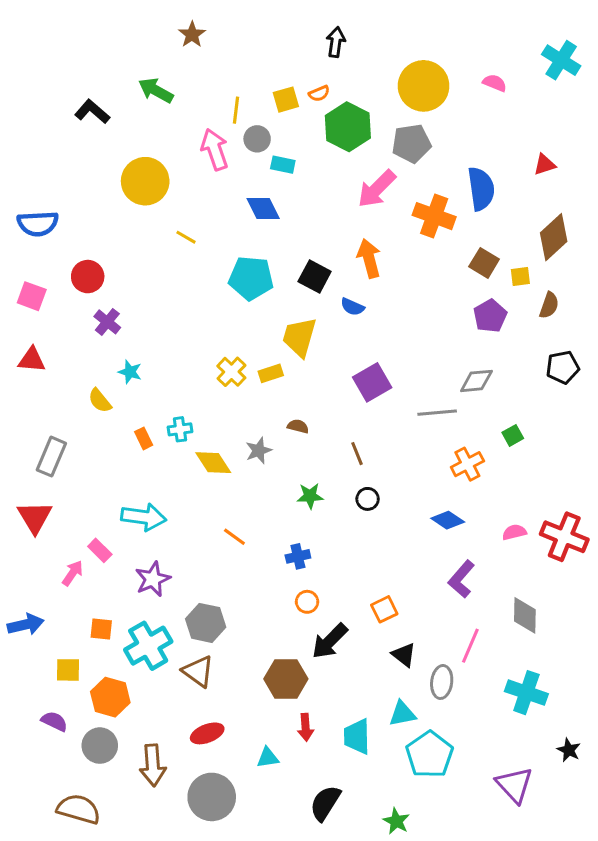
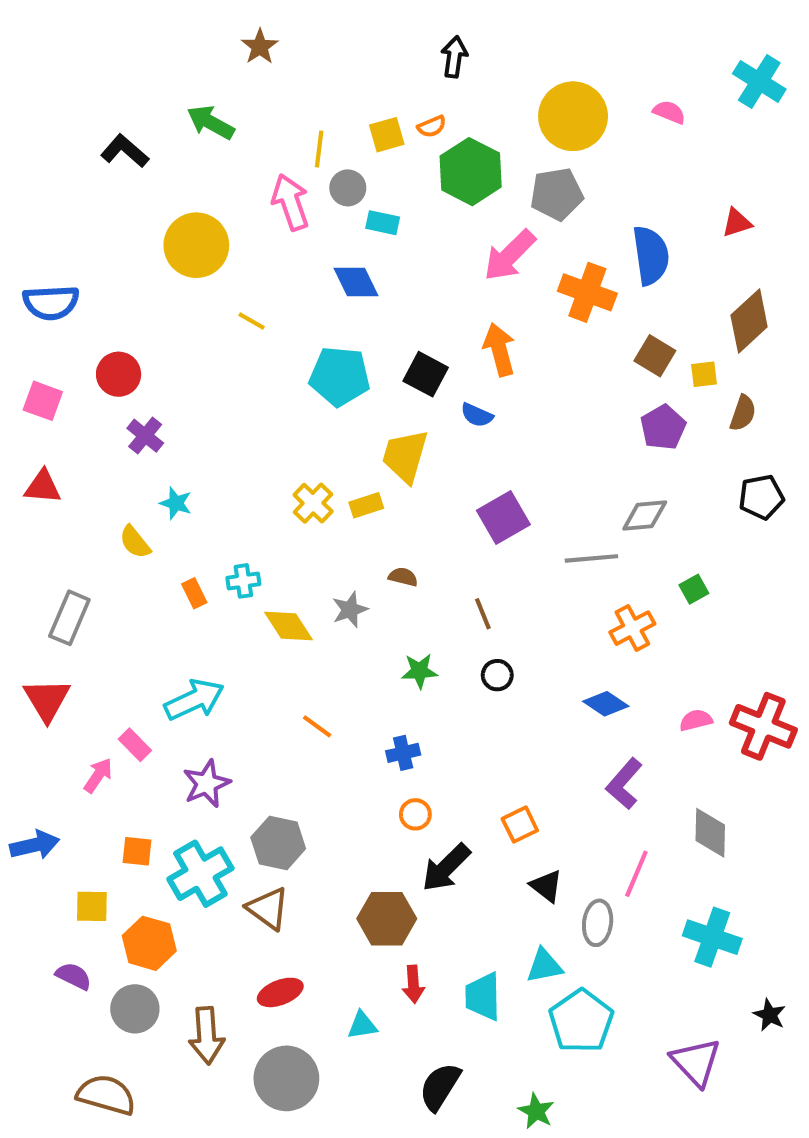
cyan arrow: (144, 517) -> (194, 700), turned -33

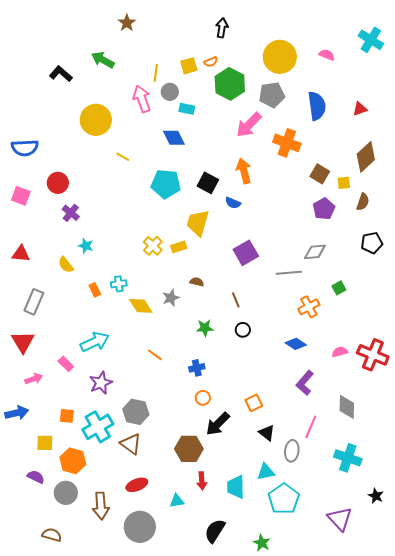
blue semicircle: (651, 255) -> (317, 106), moved
red triangle: (43, 487) -> (21, 254), moved
pink arrow: (98, 775) -> (34, 379), moved, turned 36
brown semicircle: (106, 1095) -> (52, 535), size x0.7

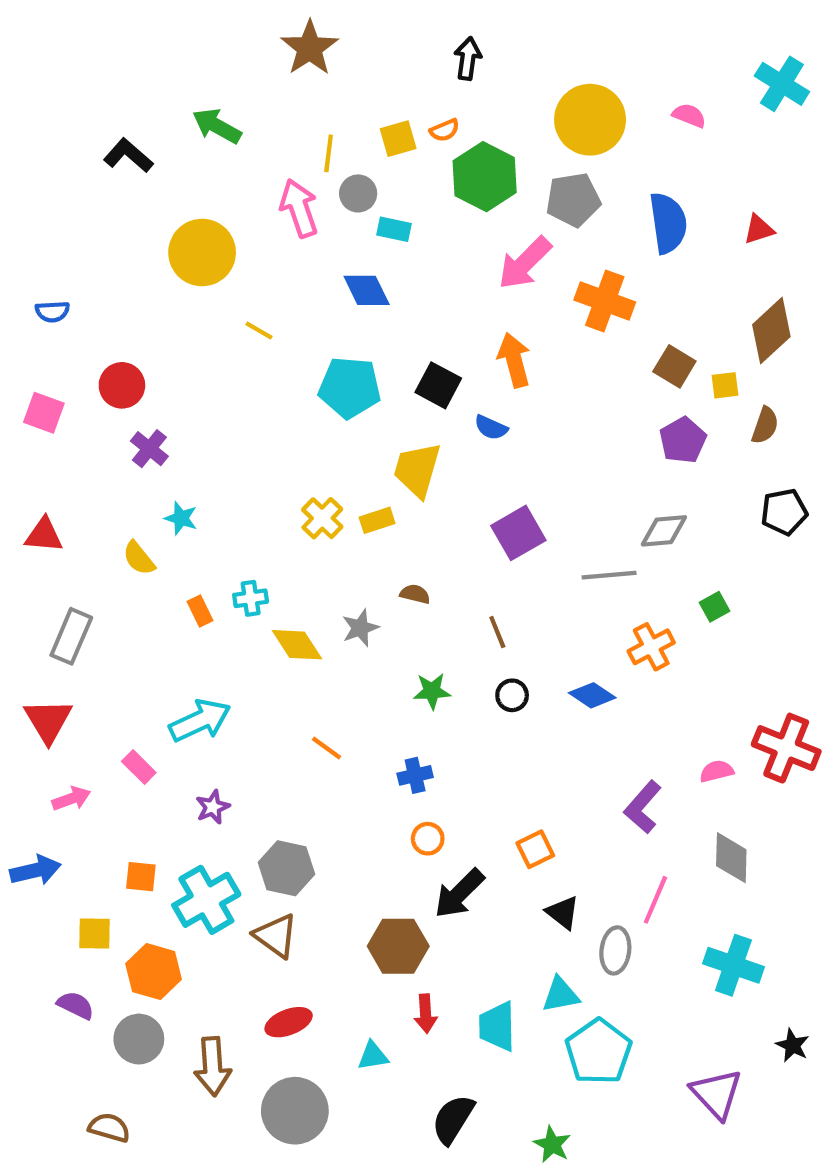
brown star: (127, 23) -> (310, 48), moved, size x1.5
blue semicircle: (25, 148) -> (52, 312), size x0.6
blue diamond: (296, 344) -> (592, 695), moved
pink semicircle: (340, 352) -> (717, 771), moved
purple star: (101, 383) -> (213, 807), size x0.7

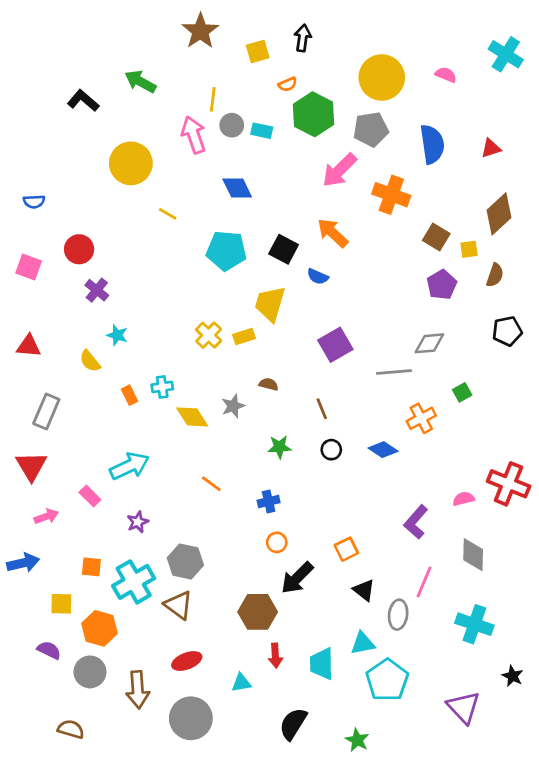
yellow square: (398, 139) -> (258, 52), moved
cyan rectangle: (394, 229) -> (262, 131), moved
orange arrow: (514, 360) -> (333, 233), turned -32

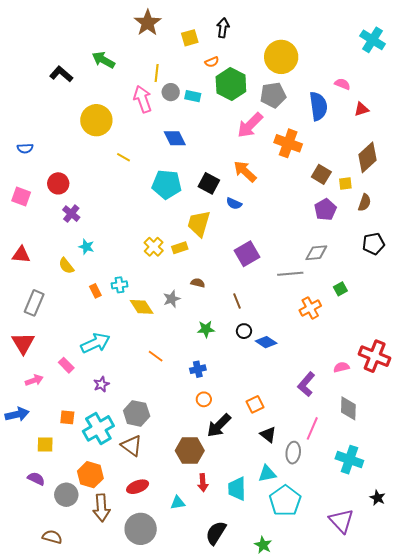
pink semicircle: (446, 75) -> (342, 84), moved
blue diamond: (383, 450) -> (266, 342), moved
orange hexagon: (99, 628) -> (90, 475), moved

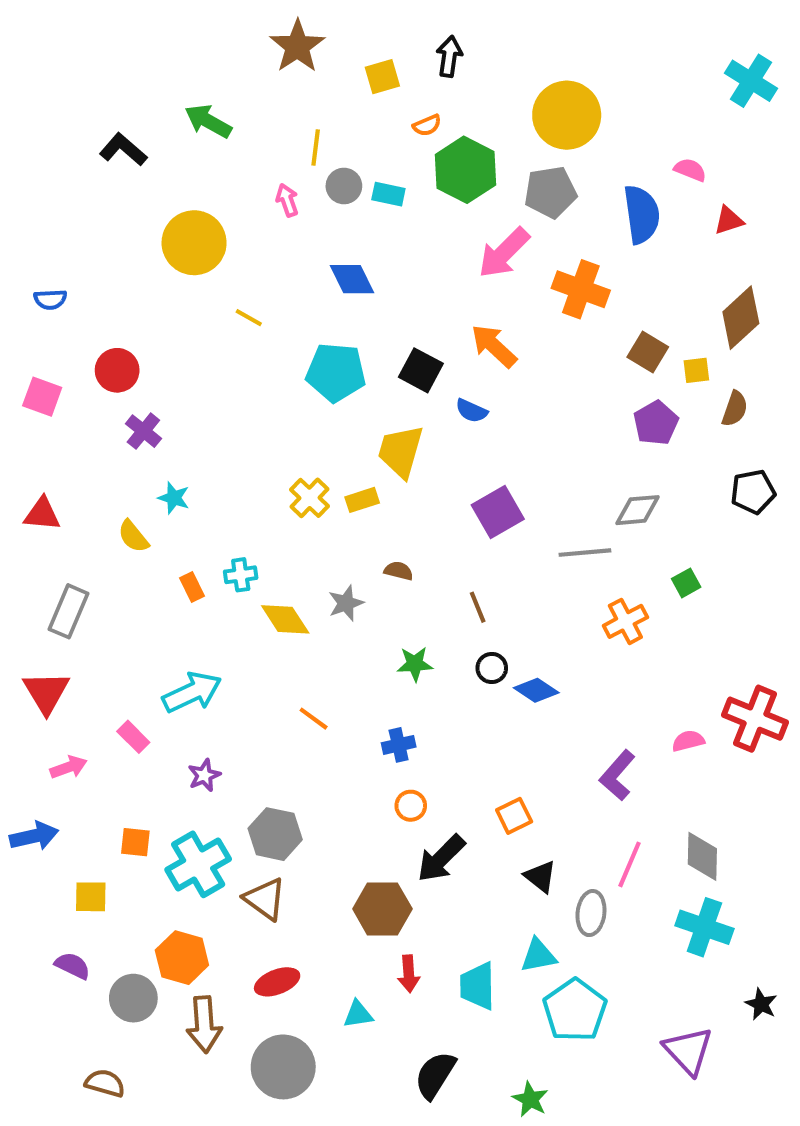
pink arrow: (143, 99) -> (287, 200), size x0.6
gray diamond: (348, 408) -> (702, 856), moved

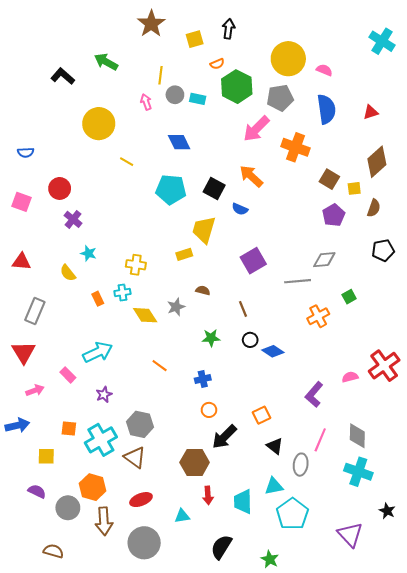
pink semicircle: (690, 170) -> (324, 70), moved
yellow cross: (309, 498) -> (136, 265), moved, turned -36
red cross: (755, 719) -> (384, 366), turned 32

